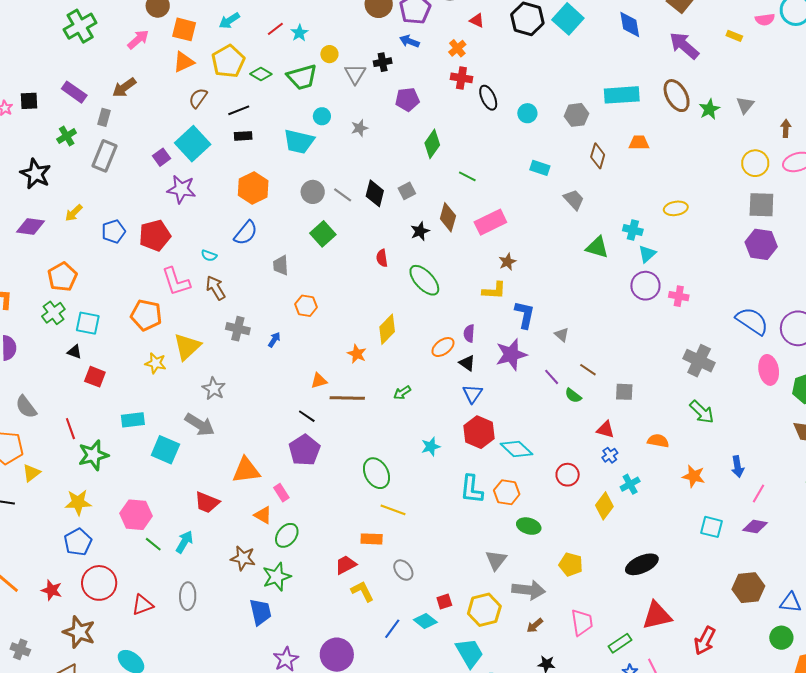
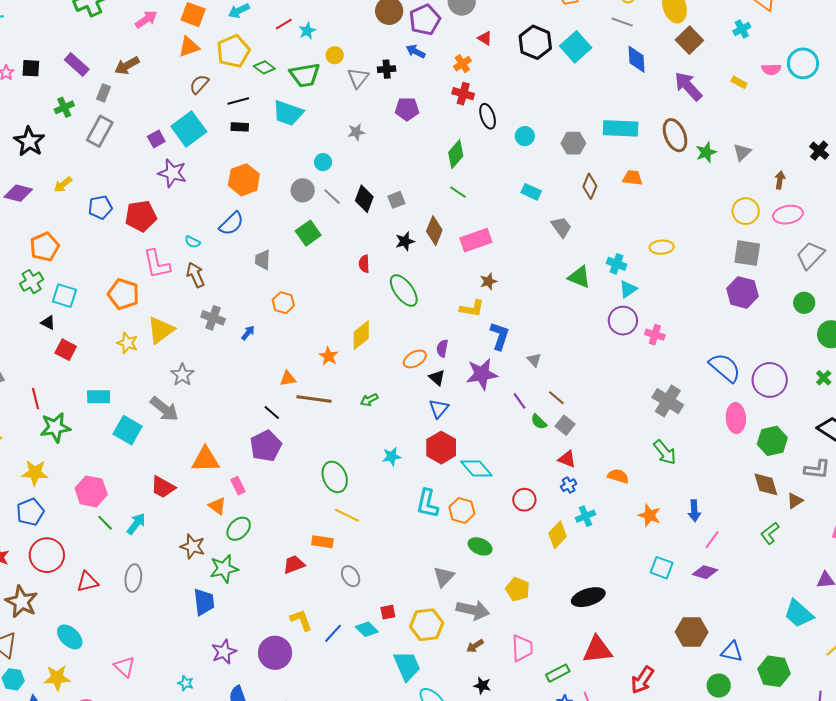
cyan circle: (322, 116) -> (323, 162), moved
cyan trapezoid: (299, 142) -> (288, 113), moved
green diamond: (432, 144) -> (456, 154), moved
gray square: (624, 392) -> (565, 425), moved, turned 30
yellow L-shape: (362, 591) -> (301, 620), moved

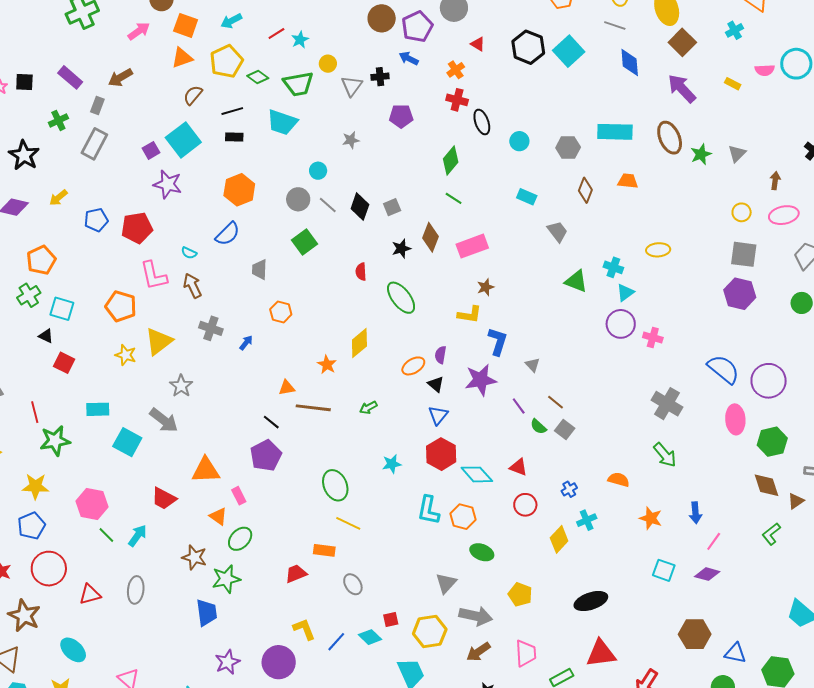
yellow circle: (746, 211) -> (742, 212), size x0.7
red triangle: (567, 459) -> (518, 467), moved
brown arrow: (475, 646) -> (478, 652), size x1.4

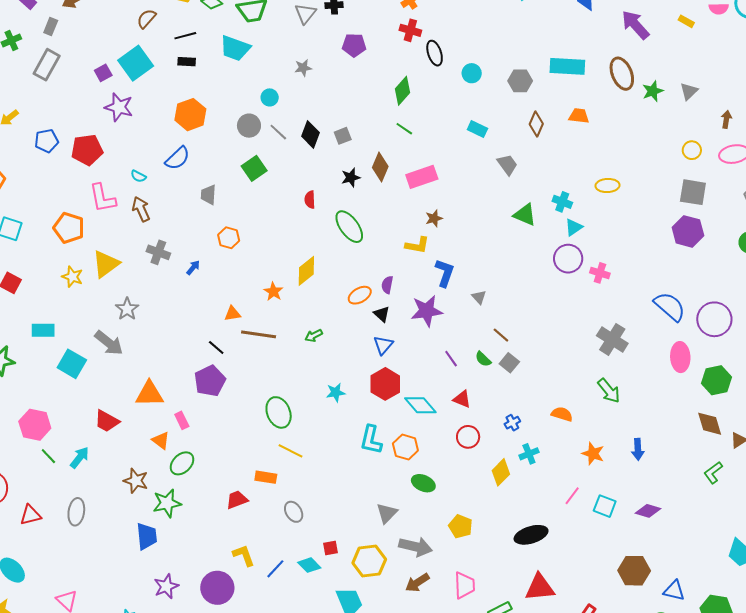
purple line: (519, 406) -> (451, 359), moved
pink line: (714, 541) -> (572, 496), moved

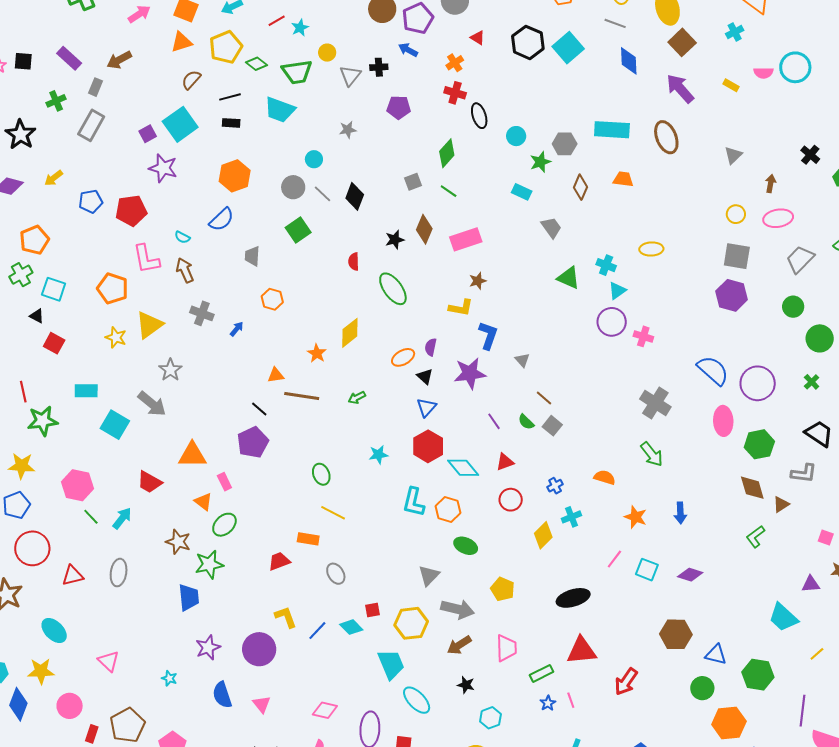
green star: (653, 91) -> (540, 162), moved
gray square: (343, 136) -> (413, 182), moved
red triangle: (462, 399) -> (505, 462), turned -42
green ellipse: (279, 412) -> (321, 474), size x0.7

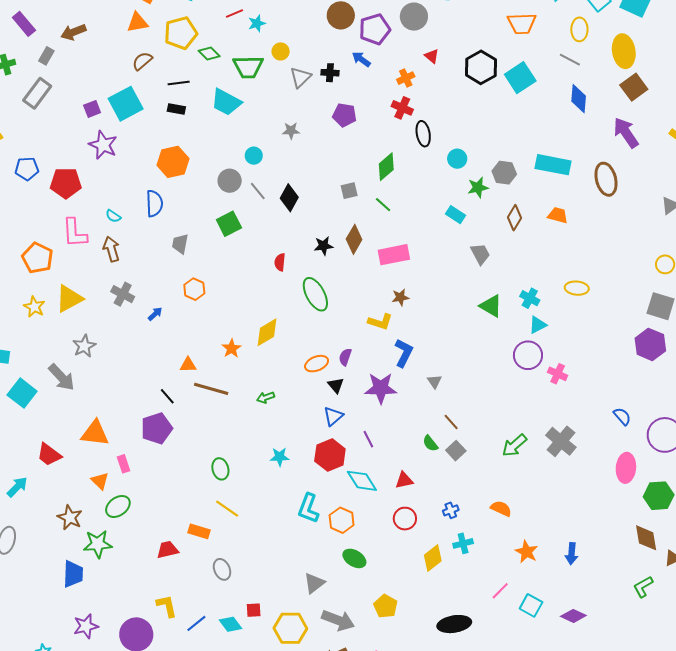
blue semicircle: (222, 219) -> (154, 203), turned -56
blue semicircle: (713, 370) -> (622, 416), size x0.6
purple line: (494, 421) -> (368, 439), moved
green arrow: (652, 454) -> (514, 445), moved, turned 80

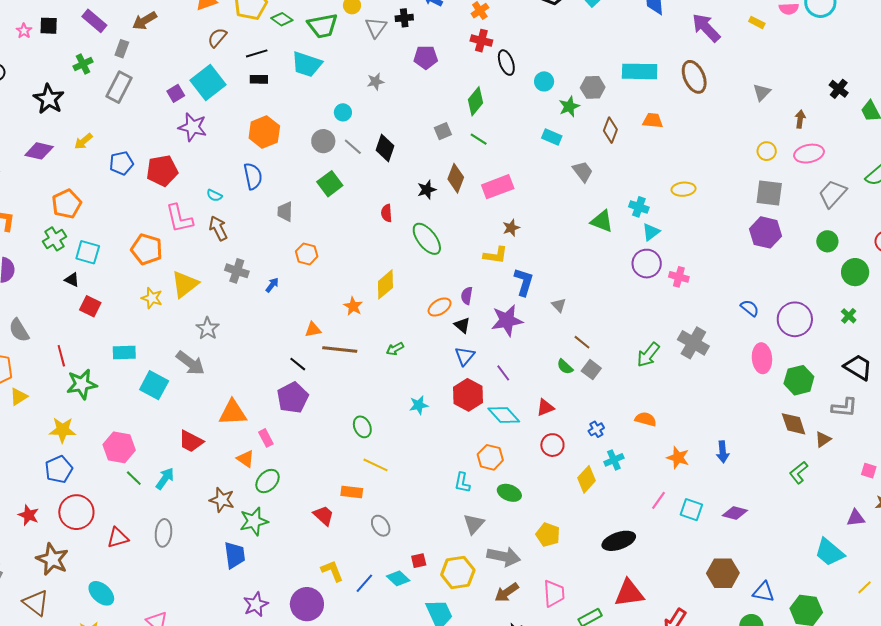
cyan L-shape: (308, 508) -> (462, 483), moved, size x0.7
red trapezoid: (167, 550) -> (324, 515), turned 65

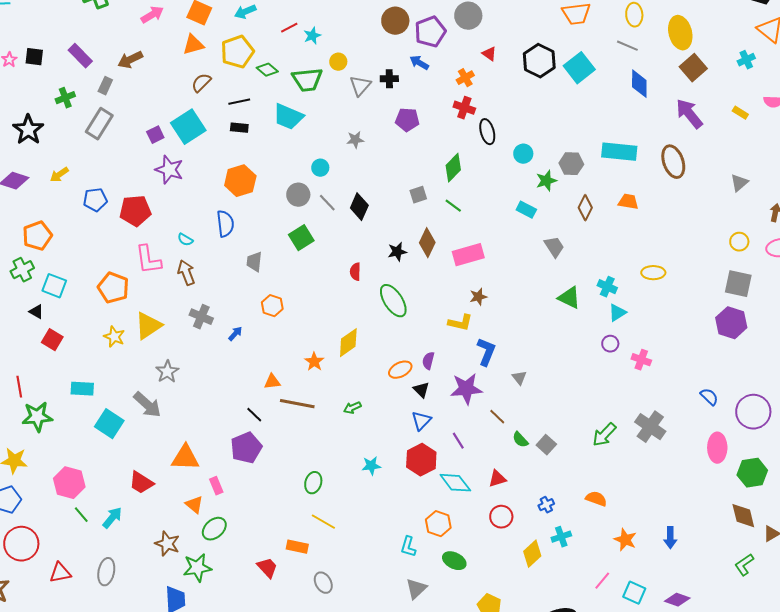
purple circle: (647, 264) -> (610, 344), size x0.6
brown line: (582, 342) -> (497, 417), moved
green ellipse: (362, 427) -> (313, 483), turned 35

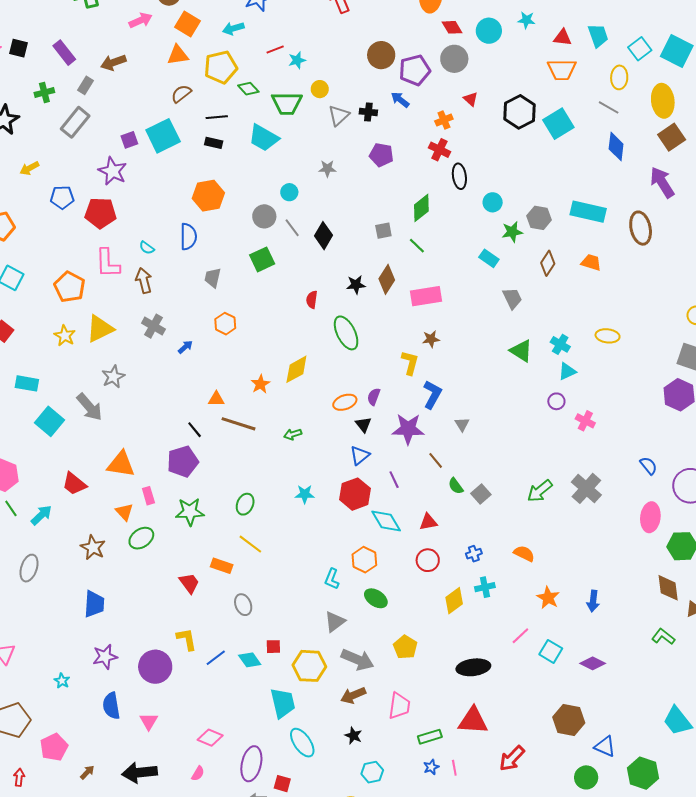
purple star: (169, 170) -> (113, 171), moved
yellow L-shape: (460, 323) -> (410, 363), turned -95
green L-shape: (744, 565) -> (663, 637), turned 65
green star: (197, 568) -> (190, 512), moved

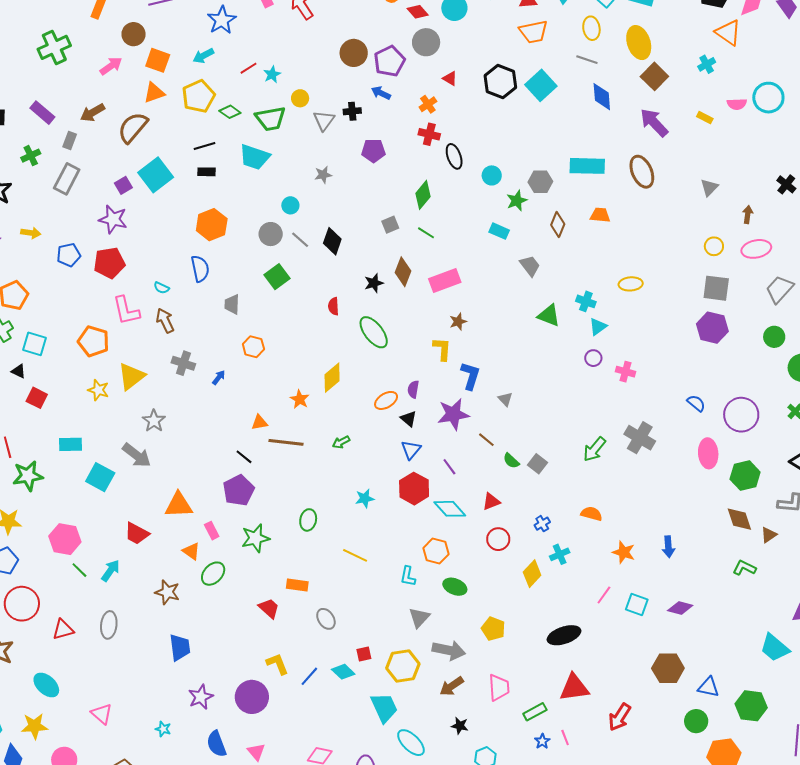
brown semicircle: (181, 94) -> (133, 127), moved, size x1.6
yellow arrow: (29, 168) -> (31, 233), turned -132
yellow line: (250, 544) -> (355, 555), moved

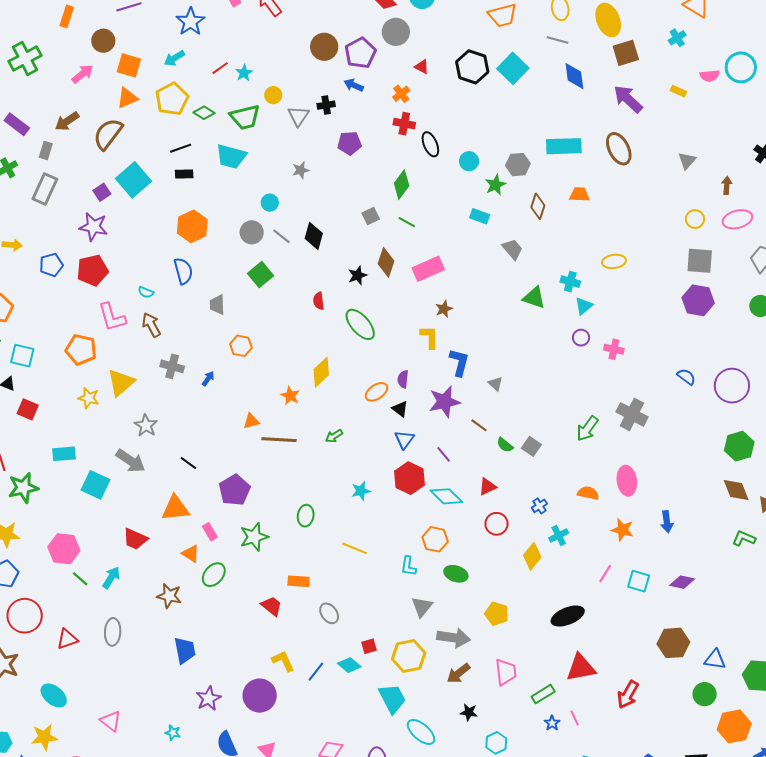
brown square: (654, 76) -> (626, 53), turned 32
pink ellipse: (708, 453) -> (627, 481), moved
black line: (244, 457) -> (188, 463), moved

